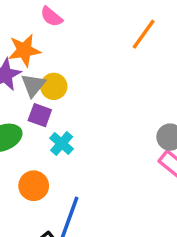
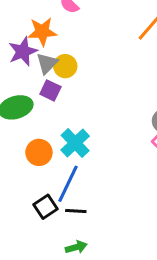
cyan cross: (62, 144) -> (75, 143), moved, size x1.4

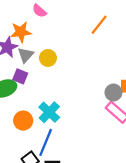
yellow circle: (65, 66) -> (48, 58), moved
purple square: (50, 90) -> (20, 76), moved

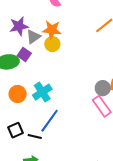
orange star: (21, 32) -> (52, 30), moved
blue line: (46, 142) -> (50, 121), moved

